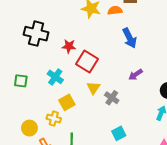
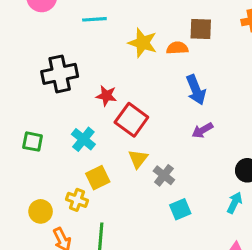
black cross: (36, 34) -> (60, 74), turned -30
purple arrow: (135, 75) -> (202, 130), moved
cyan square: (119, 133) -> (180, 209), moved

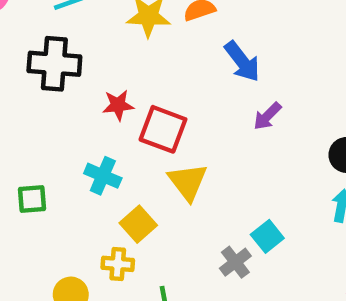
black cross: (60, 74) -> (54, 64), moved, turned 32
yellow triangle: (138, 159) -> (188, 182), size x1.4
gray cross: (164, 175) -> (235, 262), moved, turned 30

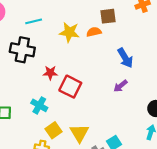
blue arrow: (242, 61) -> (125, 58), moved
yellow triangle: (188, 182) -> (79, 133), moved

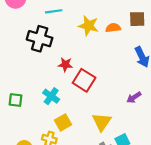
brown square: (108, 16) -> (137, 19), moved
purple arrow: (120, 86) -> (134, 97), moved
yellow triangle: (79, 133) -> (102, 122), moved

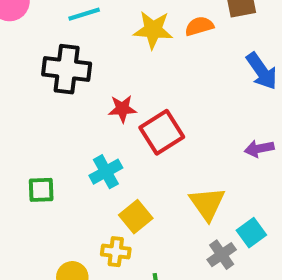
red square: (84, 80) -> (162, 132), turned 35
cyan cross: (51, 96) -> (106, 172), turned 35
purple arrow: (134, 97) -> (259, 149), turned 32

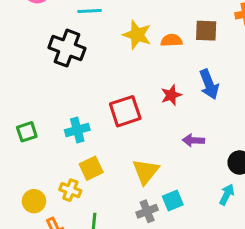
red star: (122, 109) -> (171, 95), moved, turned -30
green square: (41, 190) -> (27, 132), turned -30

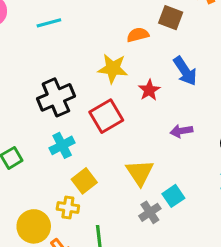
brown square: (206, 31) -> (171, 18), turned 30
yellow star: (137, 35) -> (113, 69), moved
black cross: (67, 48) -> (56, 97), moved, turned -32
yellow circle: (34, 201) -> (34, 226), size x1.4

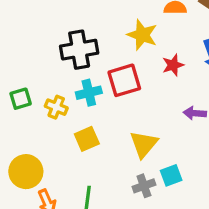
cyan cross: (62, 145) -> (89, 93), moved
yellow cross: (68, 207) -> (56, 107), moved

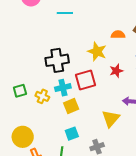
yellow square: (87, 139) -> (71, 106), moved
yellow triangle: (144, 144) -> (111, 118), moved
cyan square: (171, 175) -> (72, 134), moved

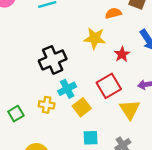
red square: (85, 80) -> (109, 86), moved
green square: (20, 91) -> (16, 114), moved
cyan square: (72, 134) -> (91, 138), turned 32

